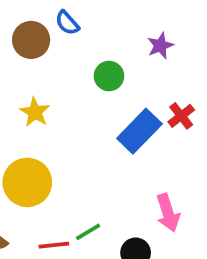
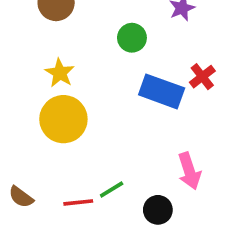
blue rectangle: (139, 131) -> (162, 91), turned 66
yellow circle: (27, 182) -> (63, 119), moved

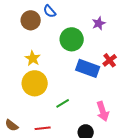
green circle: (132, 38) -> (72, 39), size x1.5
green line: (112, 189) -> (63, 103), moved

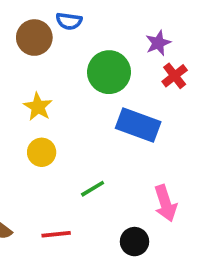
blue semicircle: (50, 11) -> (69, 21), turned -40
red cross: (110, 60) -> (175, 76), moved
yellow circle: (35, 83) -> (42, 152), size x0.6

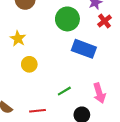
yellow star: (38, 107) -> (18, 39), moved
green line: (93, 189) -> (64, 91), moved

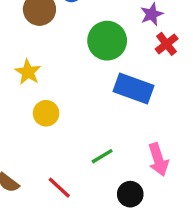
red line: (38, 111) -> (59, 188), turned 49

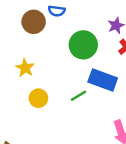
green line: (102, 156) -> (78, 96), moved

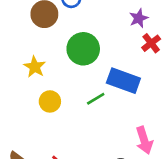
green circle: (83, 45) -> (83, 49), moved

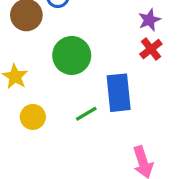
purple star: (139, 18) -> (149, 20), moved
blue rectangle: (123, 81) -> (119, 93), turned 64

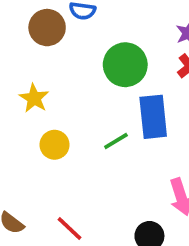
green circle: (72, 55) -> (125, 65), moved

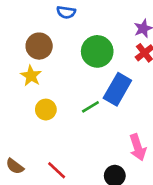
brown circle: (47, 28) -> (39, 46), moved
blue rectangle: (153, 117) -> (117, 89), turned 36

